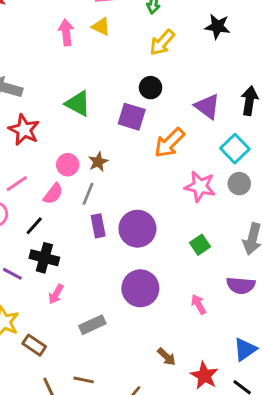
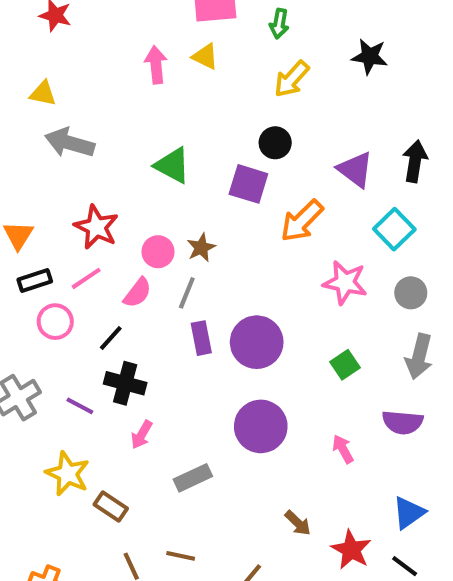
red star: (24, 130) -> (96, 227), moved
gray circle: (239, 184) -> (411, 293), moved

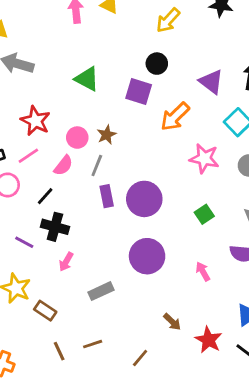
brown line: (181, 556) -> (93, 344), turned -30

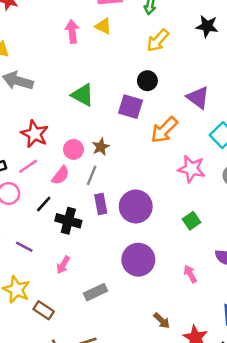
black cross: (55, 227) -> (68, 221), moved

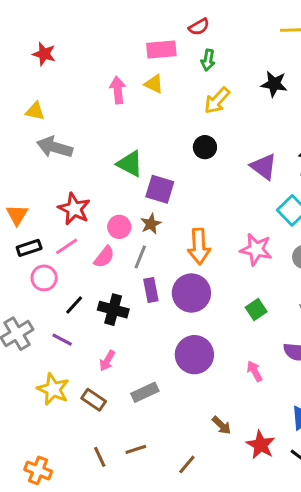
purple square: (131, 107) -> (160, 189), moved
orange arrow: (164, 130) -> (199, 246), moved, turned -48
black line: (44, 204) -> (74, 305), moved
brown rectangle: (44, 310) -> (94, 400), moved

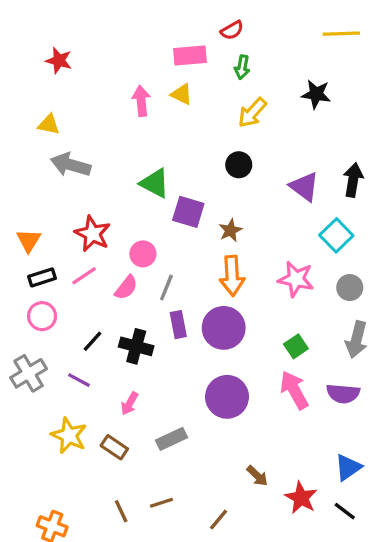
brown star: (151, 224) -> (230, 230), moved
pink circle: (44, 278) -> (42, 316), moved
pink arrow: (255, 371) -> (294, 390), moved, size x1.6

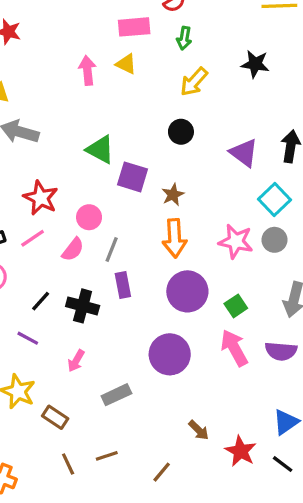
gray circle: (350, 288) -> (274, 240), moved
purple circle: (224, 328) -> (187, 291), moved
brown rectangle: (114, 447) -> (55, 417), moved

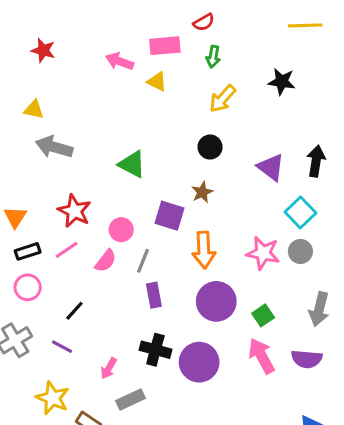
pink arrow: (87, 70) -> (120, 61), moved, turned -64
purple square: (133, 177) -> (169, 216), moved
brown star: (173, 195) -> (202, 192), moved
black cross: (83, 306) -> (155, 350), moved
gray rectangle: (116, 395) -> (131, 400), moved

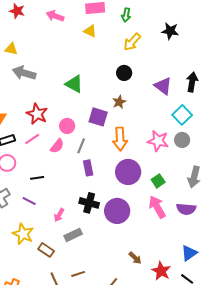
pink arrow: (120, 61) -> (55, 16), moved
black line: (74, 311) -> (37, 178), turned 40

